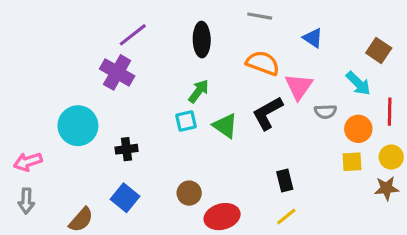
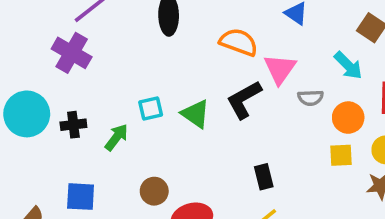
green arrow: (199, 91) -> (117, 137), moved
black cross: (126, 149) -> (73, 125), moved
blue square: (125, 198) -> (81, 197), turned -36

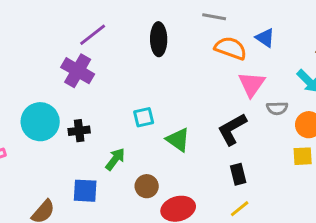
orange semicircle: (239, 42) -> (231, 48), moved
black L-shape: (244, 100) -> (232, 129), moved
green triangle: (196, 114) -> (178, 140), moved
green arrow: (117, 137) -> (115, 159), moved

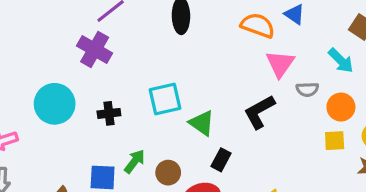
cyan square: (144, 117) -> (165, 99), size x1.5
black cross: (79, 131) -> (109, 113), moved
green arrow: (115, 159) -> (135, 161), moved
black rectangle: (238, 174) -> (221, 160), moved, turned 42

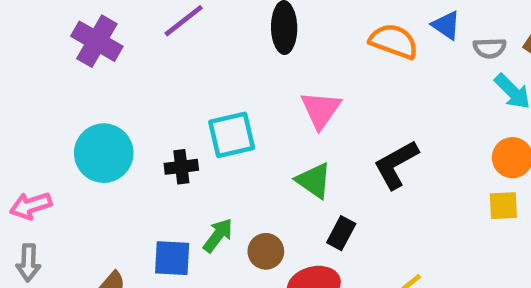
purple cross: (95, 49) -> (97, 41), moved
pink triangle: (280, 64) -> (321, 110), moved
gray semicircle: (307, 89) -> (490, 48), moved
cyan square: (165, 99) -> (232, 135), moved

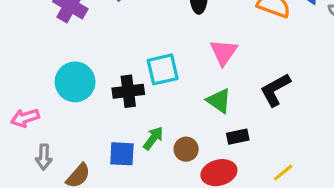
black cross: (181, 167) -> (128, 91), size x1.4
black rectangle: (341, 233) -> (238, 137), turned 50
gray arrow: (28, 263) -> (44, 157), moved

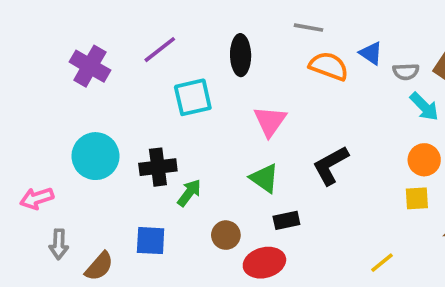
cyan square: (163, 69) -> (193, 97), moved
green arrow: (153, 138) -> (189, 193), moved
yellow line: (283, 173) -> (382, 263), moved

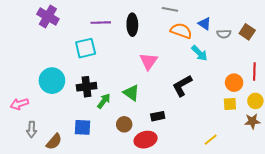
purple line: (160, 50) -> (101, 23), moved, turned 36
purple cross: (90, 66) -> (48, 17), moved
cyan square: (193, 97) -> (86, 48), moved
cyan arrow: (424, 107) -> (199, 53), moved
green triangle: (264, 178) -> (131, 93), moved

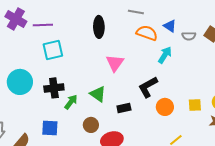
purple line: (101, 23) -> (43, 25), moved
cyan arrow: (199, 53) -> (165, 55), turned -102
orange circle: (234, 83) -> (165, 107), moved
black rectangle: (158, 116) -> (124, 108), moved

